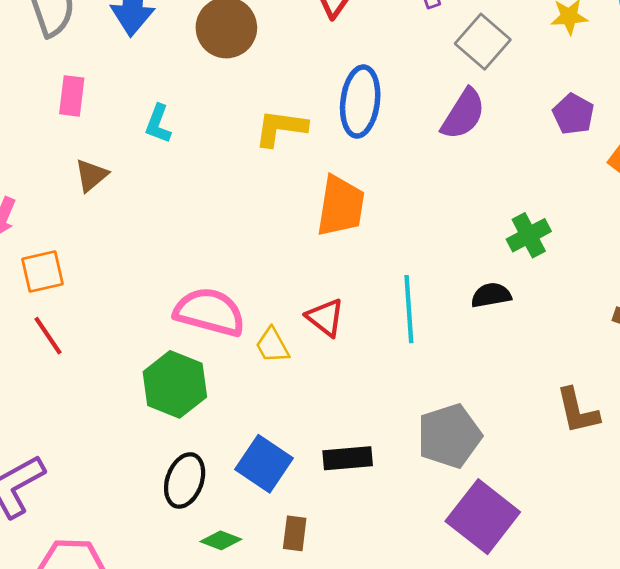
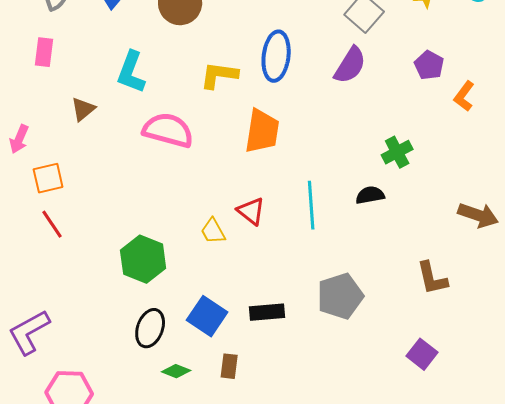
pink rectangle: (72, 96) -> (44, 52), moved
cyan L-shape: (158, 124) -> (131, 72), size x1.5
pink semicircle: (210, 312) -> (168, 130), moved
purple square: (483, 517) -> (422, 354), moved, size x0.6

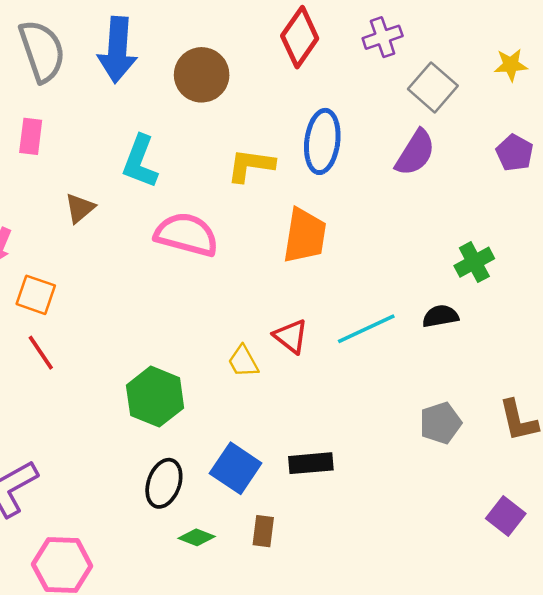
orange square: (48, 178) -> (36, 295), turned 32
cyan line: (311, 205) -> (366, 329), turned 69
gray pentagon: (340, 296) -> (440, 423), moved, size x0.7

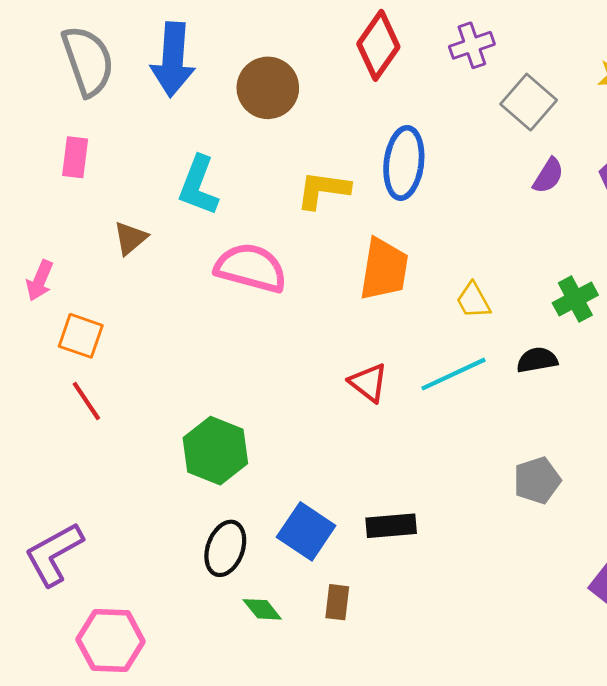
purple semicircle: (415, 153) -> (548, 176), moved, size x0.7
yellow trapezoid: (243, 361) -> (473, 300), moved
green diamond: (197, 537) -> (262, 609), turned 30

